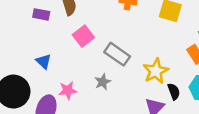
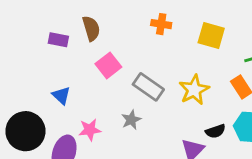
yellow star: (156, 71) -> (194, 90), moved
black semicircle: (174, 92) -> (215, 131), turned 91

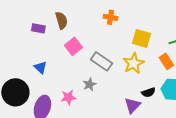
yellow square: (211, 35) -> (141, 38), moved
pink star: (90, 130) -> (68, 97), moved

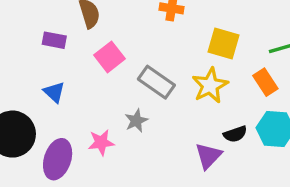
purple rectangle: (38, 28) -> (54, 40), moved

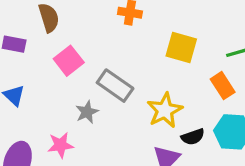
yellow star: (210, 85) -> (165, 110), moved
gray star: (136, 121) -> (87, 112), moved

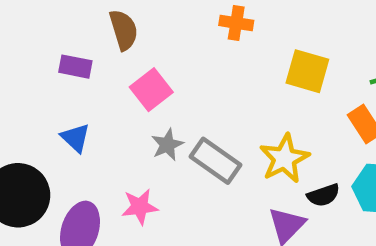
gray rectangle: (115, 86) -> (216, 161), moved
gray star: (87, 112) -> (167, 145), moved

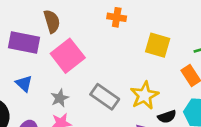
purple rectangle: (75, 67) -> (24, 42), size x1.6
pink square: (151, 90) -> (68, 56), size x1.4
gray star: (167, 145) -> (60, 98), moved

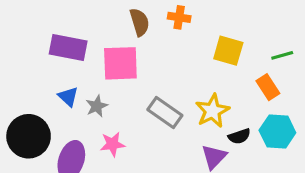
brown semicircle: (52, 21) -> (140, 22), moved
pink square: (68, 56) -> (120, 63), turned 36
gray star: (60, 98) -> (97, 106), moved

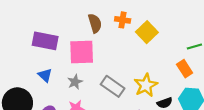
yellow square: (228, 51) -> (147, 32), moved, turned 30
gray star: (97, 106) -> (75, 82), moved

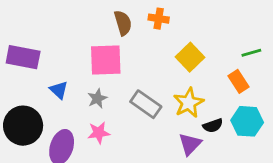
yellow square: (147, 32) -> (190, 57), moved
purple rectangle: (45, 41) -> (23, 57), moved

